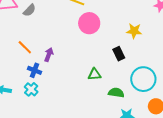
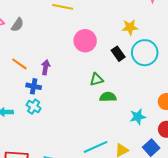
pink circle: (89, 23) -> (85, 41), moved
cyan circle: (143, 79) -> (145, 53), moved
green semicircle: (116, 93) -> (108, 97), moved

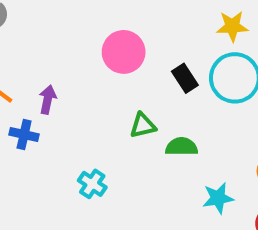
yellow star: (130, 27) -> (232, 26), moved
green semicircle: (108, 97) -> (182, 147), moved
cyan cross: (34, 107) -> (92, 184), moved

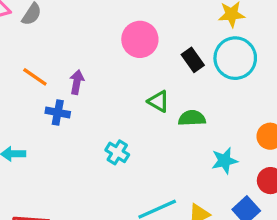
green triangle: (143, 126) -> (158, 101), turned 45

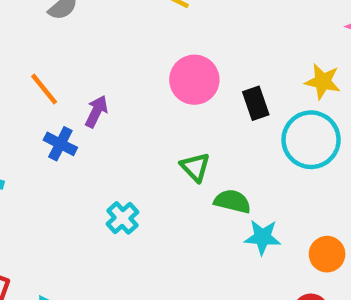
black rectangle: (193, 60) -> (256, 103), moved
cyan star: (224, 161) -> (263, 237), moved

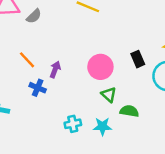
pink circle: (194, 80) -> (100, 67), moved
cyan cross: (123, 218) -> (73, 124), turned 35
cyan star: (263, 237) -> (102, 126), moved

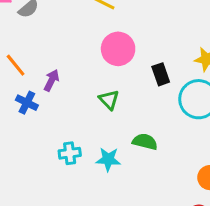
pink circle: (100, 67) -> (118, 49), moved
green triangle: (109, 95) -> (109, 100), moved

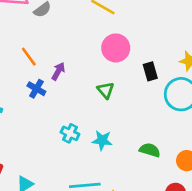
green semicircle: (145, 142) -> (150, 150), moved
cyan cross: (70, 153) -> (70, 133), turned 30

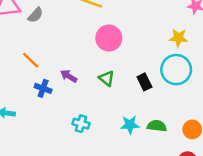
purple arrow: (58, 71) -> (69, 76), moved, turned -77
black rectangle: (150, 71) -> (144, 82), moved
cyan star: (102, 140) -> (130, 125), moved

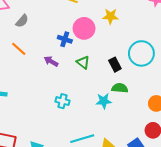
gray semicircle: (35, 15) -> (22, 21), moved
yellow star: (178, 38) -> (110, 16), moved
blue cross: (43, 88) -> (65, 39), moved
green semicircle: (157, 126) -> (120, 88), moved

